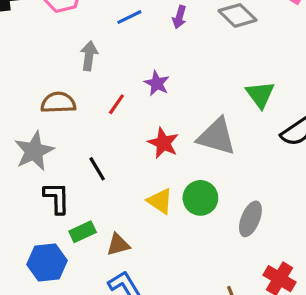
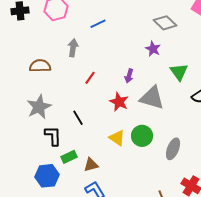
purple arrow: (179, 17) -> (129, 76), moved
purple star: (157, 83) -> (153, 49), moved
brown semicircle: (58, 103) -> (40, 66), moved

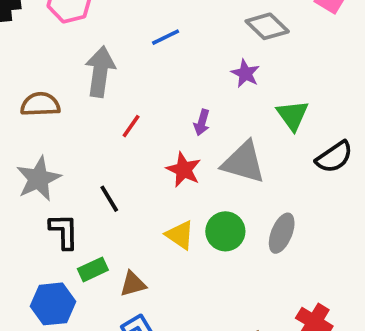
blue line: (98, 24) -> (166, 37), moved
gray arrow: (73, 48) -> (100, 72), size x1.5
gray ellipse: (173, 149) -> (282, 233), moved

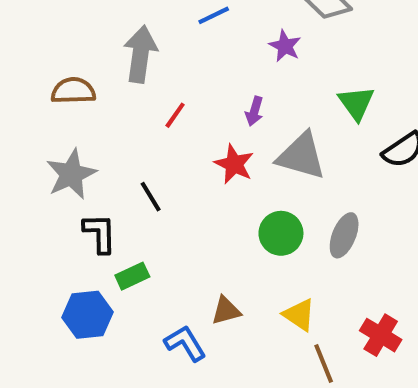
purple star: (245, 73) -> (285, 46), moved
yellow triangle: (180, 235) -> (299, 315), moved
brown triangle: (133, 284) -> (226, 311), moved

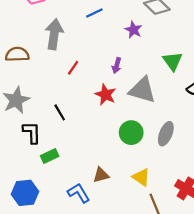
blue hexagon: (88, 315) -> (25, 193), moved

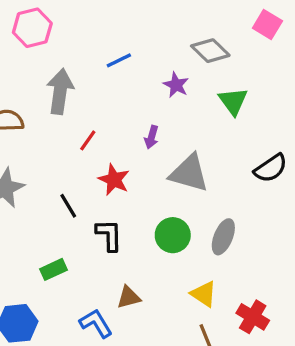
green triangle: (173, 61) -> (233, 101), moved
red star: (105, 95) -> (114, 180), moved
black L-shape: (32, 133) -> (109, 235), moved
yellow triangle: (141, 177) -> (204, 294), moved

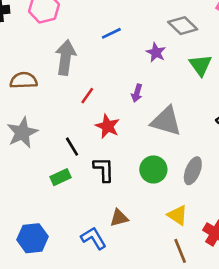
green rectangle: (54, 269) -> (60, 177), moved

